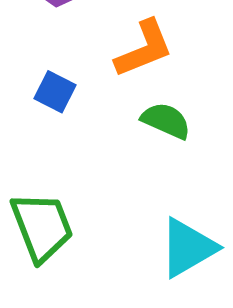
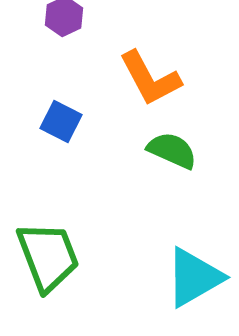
orange L-shape: (144, 49) -> (150, 78), turned 84

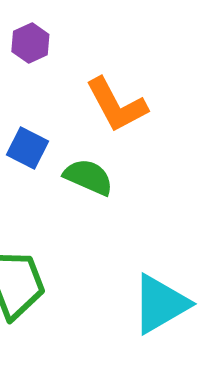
green semicircle: (172, 150) -> (88, 177), moved

